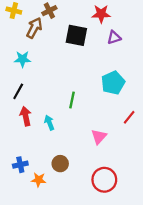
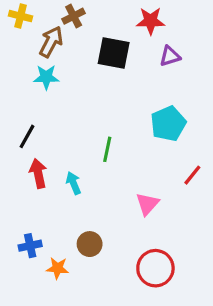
cyan star: (22, 59) -> (46, 77), moved

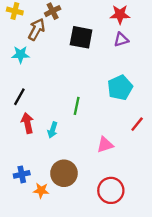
red star: (151, 21) -> (120, 14), moved
cyan star: (46, 77) -> (21, 54), moved
cyan arrow: (74, 183) -> (53, 130), turned -140
pink triangle: (147, 204) -> (105, 145), turned 30
brown circle: (90, 244) -> (64, 173), size x1.5

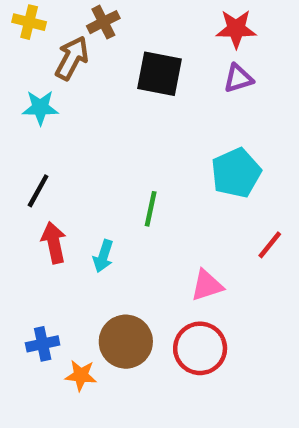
red circle: (111, 190) -> (200, 348), moved

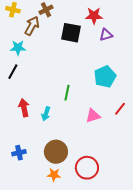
red star: (236, 29) -> (94, 16), moved
black line: (38, 191) -> (13, 72), moved
pink triangle: (207, 285) -> (93, 116), moved
red circle: (200, 348) -> (87, 168), moved
orange star: (81, 375) -> (54, 175), moved

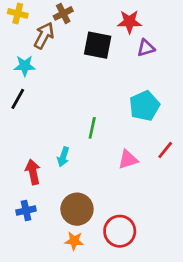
red arrow: (24, 108) -> (33, 172), moved

